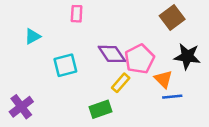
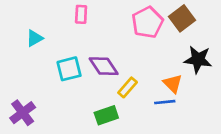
purple diamond: (112, 54) -> (104, 66), moved
pink pentagon: (139, 59) -> (147, 22), moved
blue line: (172, 97) -> (165, 102), moved

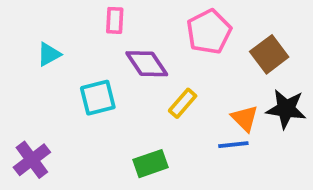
brown square: (182, 18) -> (269, 54), moved
black star: (198, 60) -> (286, 109), moved
purple diamond: (104, 66) -> (147, 64), moved
yellow rectangle: (128, 87) -> (183, 103), moved

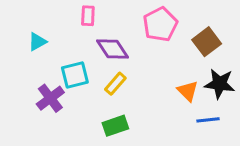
yellow rectangle: (183, 103) -> (115, 84), moved
blue line: (233, 145) -> (208, 120), moved
purple cross: (32, 160) -> (50, 98), moved

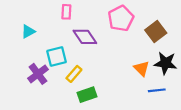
yellow rectangle: (115, 84) -> (74, 74), moved

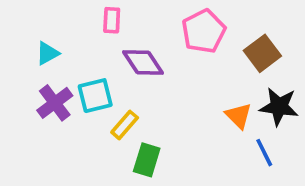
purple cross: (38, 74) -> (55, 103), moved
blue line: (157, 90) -> (264, 153), turned 70
green rectangle: (87, 95) -> (147, 160), turned -54

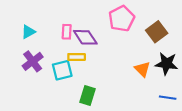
pink rectangle: (112, 20) -> (67, 32), moved
cyan square: (95, 96) -> (62, 70), moved
yellow rectangle: (125, 125) -> (77, 57), moved, turned 49
blue line: (264, 153) -> (168, 98), moved, turned -56

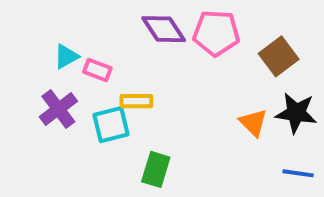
pink pentagon: (122, 19) -> (216, 33), turned 30
cyan triangle: (28, 32) -> (66, 56), moved
pink rectangle: (67, 32) -> (97, 70), moved, turned -72
purple diamond: (85, 37) -> (164, 29), moved

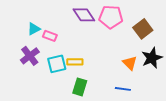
yellow rectangle: (136, 101) -> (75, 62), moved
black star: (296, 113) -> (152, 58), turned -30
blue line: (298, 173) -> (123, 89), moved

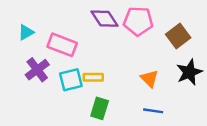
cyan triangle: (34, 29) -> (26, 32), moved
pink rectangle: (50, 36) -> (62, 45), size x1.6
orange triangle: (130, 63) -> (149, 78), moved

